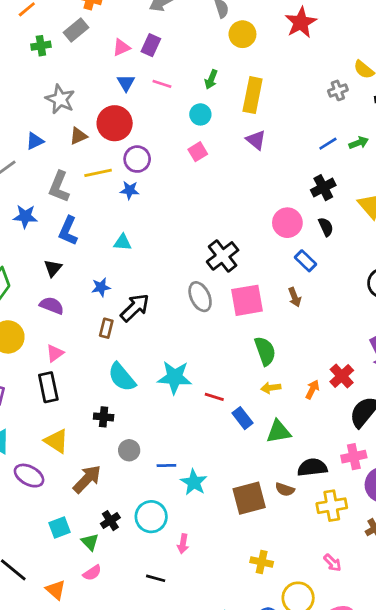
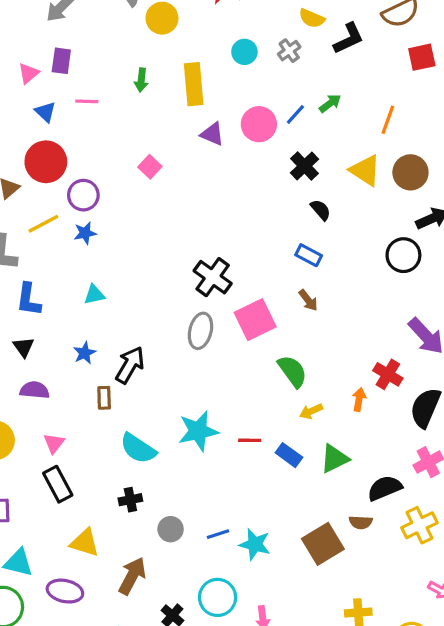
cyan circle: (200, 114) -> (244, 52), moved
pink circle: (287, 223) -> (259, 124), moved
gray ellipse: (200, 297) -> (200, 331), turned 56

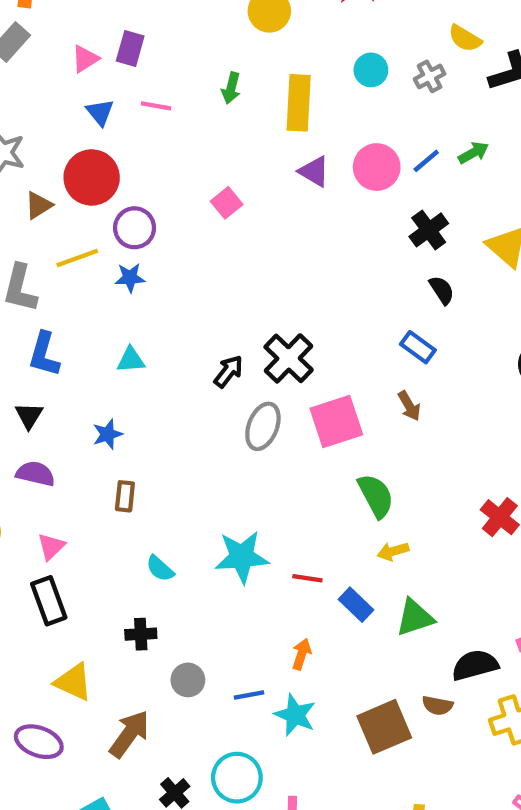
black arrow: (130, 365) -> (228, 371), moved, size x0.7
orange arrow: (359, 399) -> (302, 654), moved
cyan semicircle: (138, 448) -> (160, 569), size x0.6

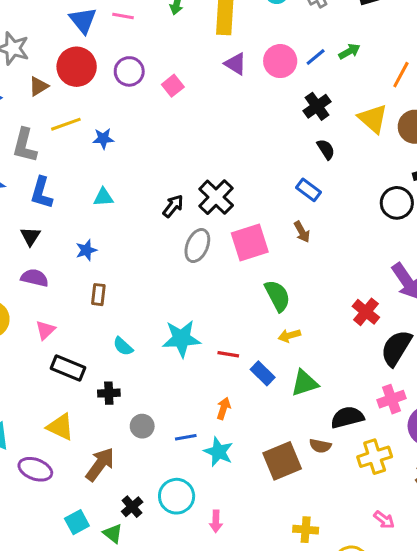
blue triangle: (100, 112) -> (83, 20), size x1.4
purple circle: (135, 228) -> (129, 71), moved
black rectangle: (49, 601) -> (68, 368), moved, turned -48

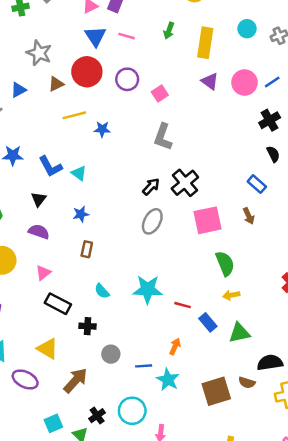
gray L-shape: (25, 145) -> (163, 137), moved
blue L-shape: (41, 193) -> (50, 166), turned -50
cyan triangle: (103, 197) -> (79, 173), moved, turned 35
gray ellipse: (197, 246) -> (152, 221), moved

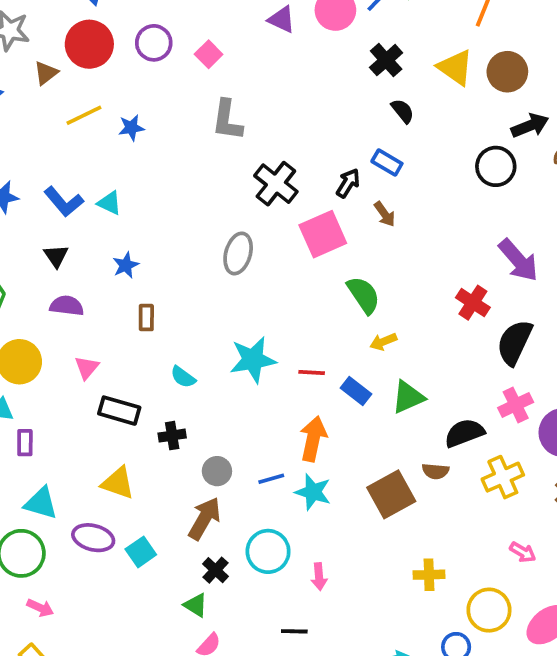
black arrow: (151, 187) -> (348, 183), moved
orange arrow: (175, 346) -> (313, 439), size x1.6
brown arrow: (75, 380) -> (205, 518), moved
cyan square: (53, 423) -> (141, 552), moved

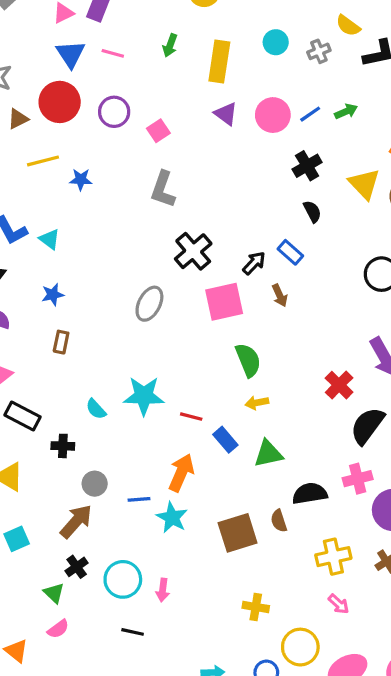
cyan semicircle: (183, 377) -> (96, 409), moved
brown semicircle: (435, 471) -> (279, 521), turned 55
yellow cross: (503, 477) -> (333, 557), moved
cyan circle: (268, 551) -> (123, 579), moved

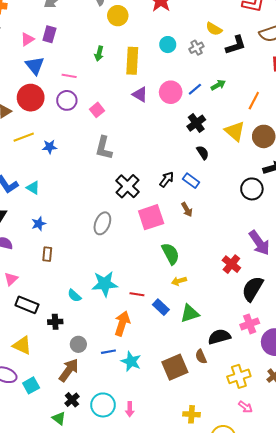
pink line: (113, 53) -> (69, 76), moved
black arrow: (254, 263) -> (167, 179), moved
orange arrow: (181, 473) -> (122, 323), moved

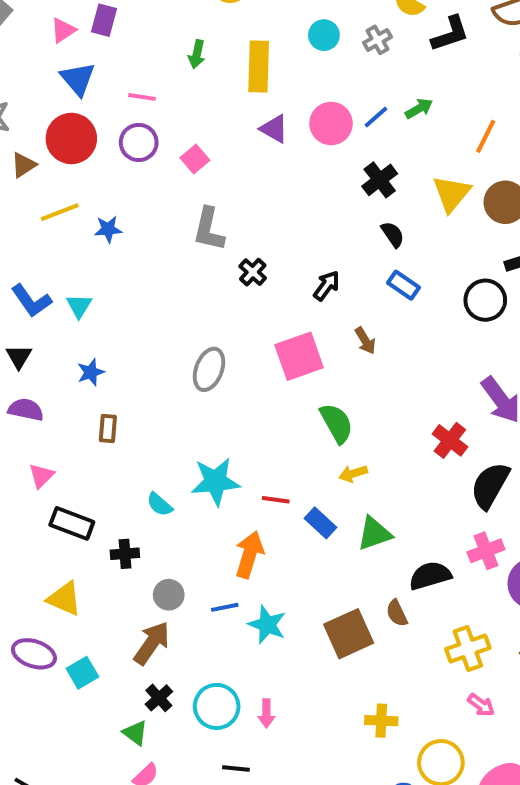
yellow triangle: (235, 131) -> (452, 194), turned 30
blue rectangle: (191, 181) -> (403, 285), moved
black cross: (128, 186) -> (253, 272), moved, size x0.6
cyan triangle: (33, 188) -> (79, 306), turned 32

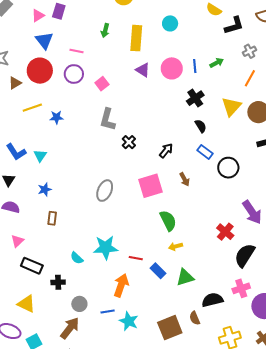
gray cross: (378, 40) -> (249, 51), moved
blue line: (376, 117) -> (195, 66), turned -56
black circle: (485, 300) -> (228, 168), moved

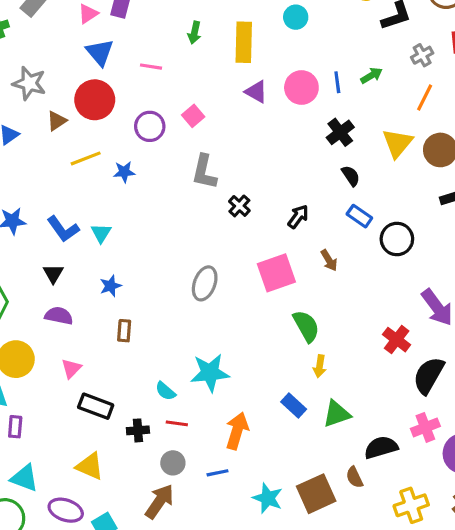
purple circle: (74, 74) -> (150, 126), moved
yellow arrow: (176, 246) -> (320, 366), turned -64
red line: (136, 258) -> (177, 423), moved
cyan star: (129, 321) -> (268, 498), moved

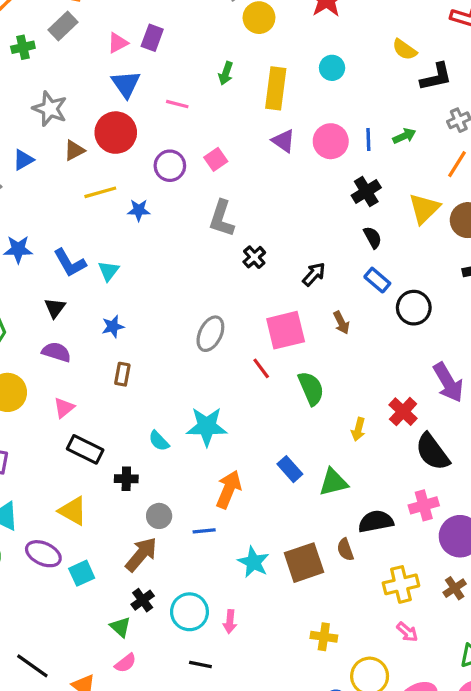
yellow arrow: (320, 366) -> (358, 429), moved
black semicircle: (429, 375) -> (432, 452), turned -72
red line: (177, 423) -> (261, 368), moved, turned 40

